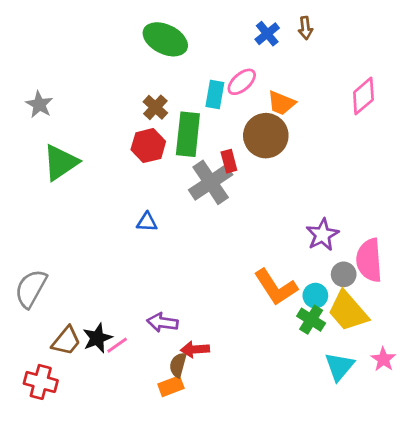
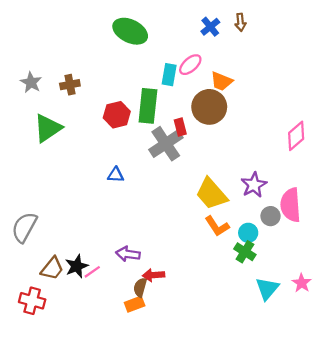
pink diamond: (363, 96) -> (296, 136), moved
brown cross: (155, 107) -> (70, 85), moved, turned 36
orange L-shape: (276, 287) -> (217, 226), size x0.7
yellow trapezoid: (348, 311) -> (211, 194), moved

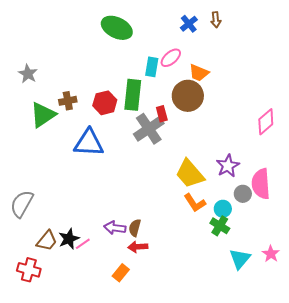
brown cross: (70, 85) -> (68, 101), moved
blue triangle: (116, 175) -> (89, 143), moved, size x2.0
brown semicircle: (140, 287) -> (135, 228), moved
orange rectangle: (135, 304) -> (121, 273), turned -30

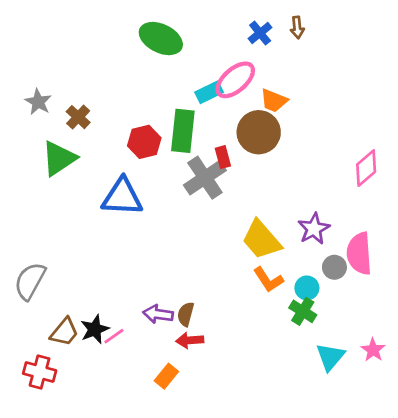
pink ellipse: (171, 58) -> (235, 80), size x1.4
cyan rectangle: (152, 67) -> (209, 92), turned 54
brown cross: (68, 101) -> (78, 117), moved, turned -36

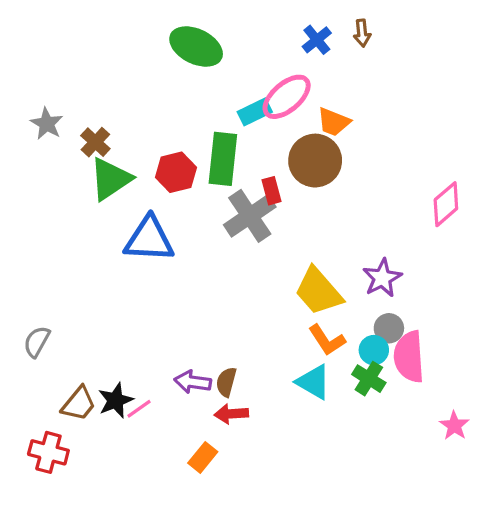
green triangle: (59, 158) -> (111, 179), moved
pink semicircle: (359, 253) -> (409, 357), moved
gray circle: (334, 267) -> (389, 328), moved
gray semicircle: (30, 281) -> (37, 342), size x0.7
cyan triangle: (330, 357) -> (313, 382), moved, turned -40

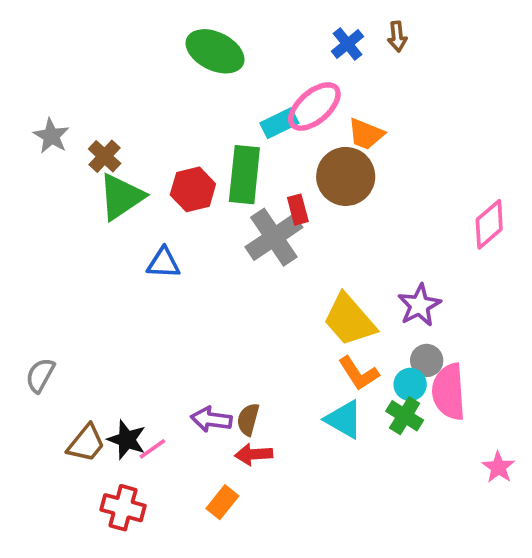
blue triangle: (149, 239) -> (163, 263), size x0.6
black star: (116, 400) -> (127, 440), turned -30
red cross: (48, 452) -> (123, 508), moved

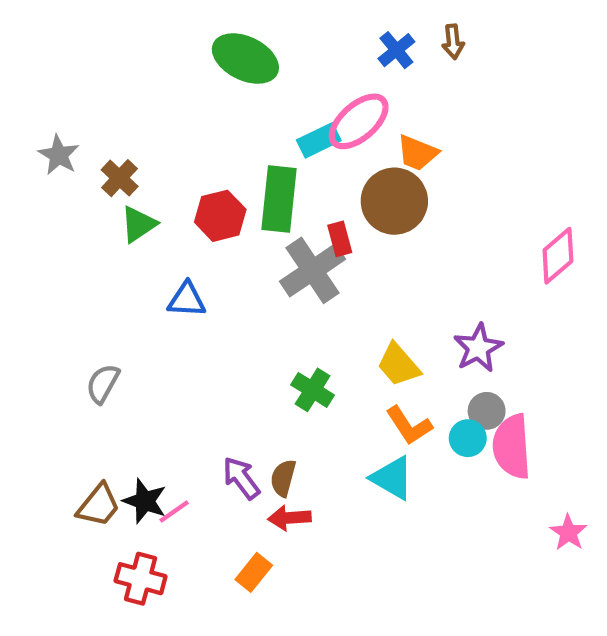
green triangle: (121, 197) -> (138, 224), size x0.7
yellow trapezoid: (349, 320) -> (399, 365), size x0.7
gray semicircle: (40, 375) -> (103, 384), moved
green cross: (405, 416) -> (313, 390), moved
purple arrow: (211, 419) -> (241, 478), turned 45

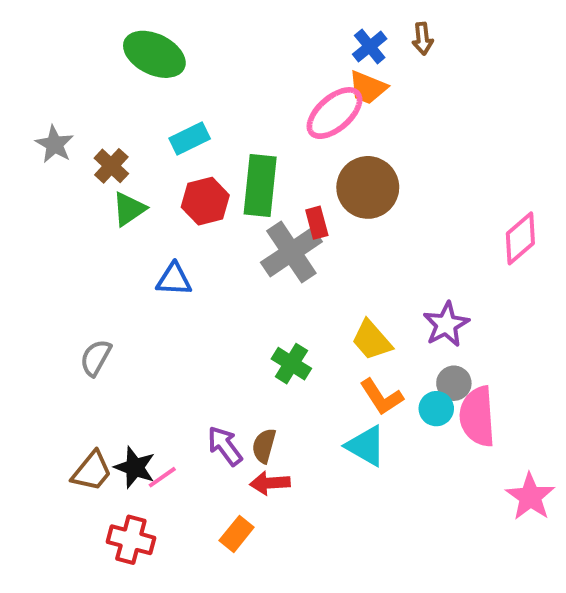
green ellipse: (245, 58) -> (154, 54), moved
cyan rectangle: (319, 140) -> (190, 138), moved
orange trapezoid: (417, 153) -> (368, 88), moved
pink star: (568, 533) -> (530, 497), size x1.4

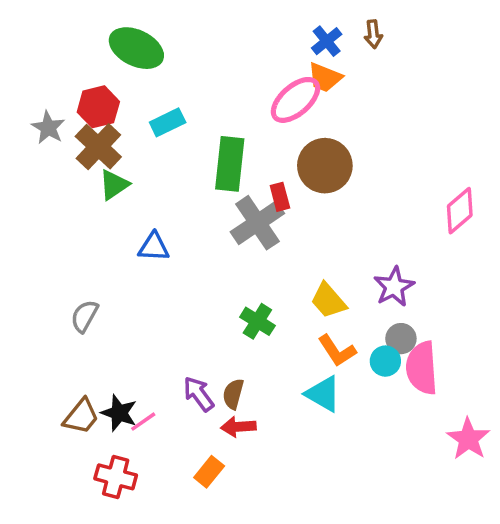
brown cross: (111, 166) -> (98, 147), size x1.5
red hexagon: (205, 201) -> (98, 107), moved

